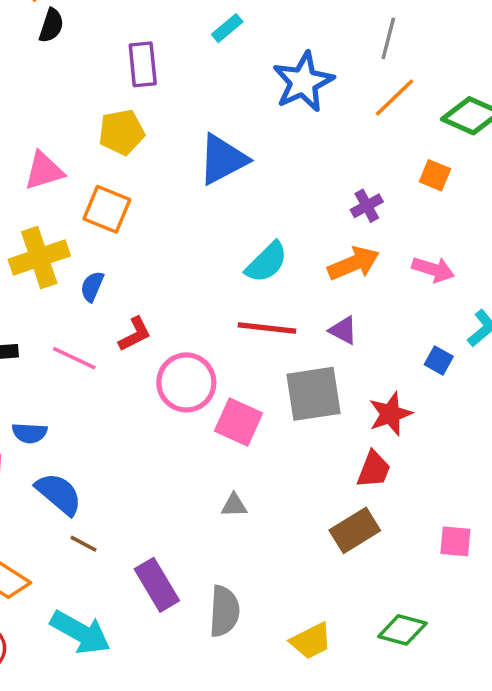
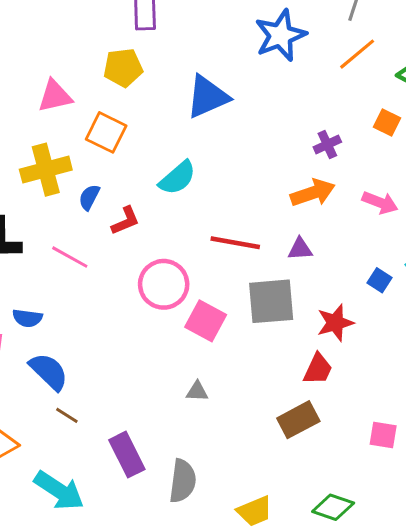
cyan semicircle: (267, 262) -> (177, 178), moved
purple triangle: (343, 330) -> (300, 249), turned -36
red L-shape: (135, 334) -> (125, 221), moved

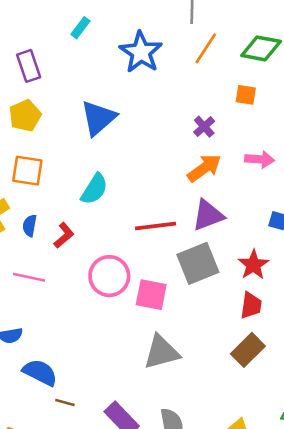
purple triangle: (300, 249) -> (208, 215), size x1.6
gray triangle: (197, 391) -> (161, 352), size x2.0

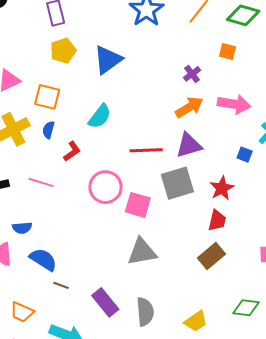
yellow pentagon: (25, 116) -> (63, 51), moved
pink arrow: (260, 159) -> (234, 104), size x1.4
blue semicircle: (30, 226) -> (48, 130), moved

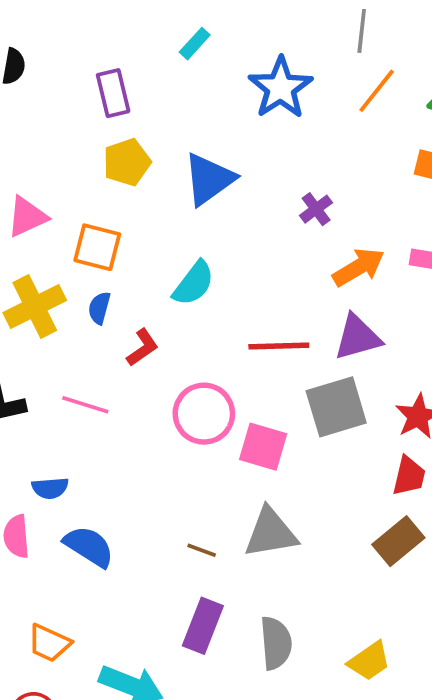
purple cross: (192, 74) -> (316, 209), moved
brown line: (61, 285) -> (202, 550), moved
purple rectangle: (105, 302) -> (203, 626), turned 60

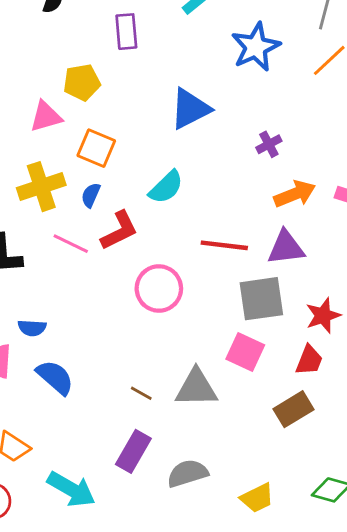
yellow pentagon: (127, 162) -> (82, 82), moved
red L-shape: (142, 348) -> (119, 231), size x1.4
pink line: (85, 405) -> (71, 244), moved
pink square: (263, 447) -> (245, 352), moved
gray semicircle: (276, 643) -> (188, 473), turned -111

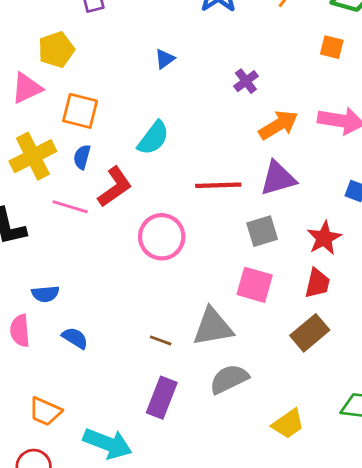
blue triangle: (190, 109) -> (165, 59), size x0.5
gray square: (261, 299) -> (262, 231), size x0.7
blue semicircle: (55, 377) -> (75, 338), size x0.7
gray semicircle: (188, 473) -> (229, 379), moved

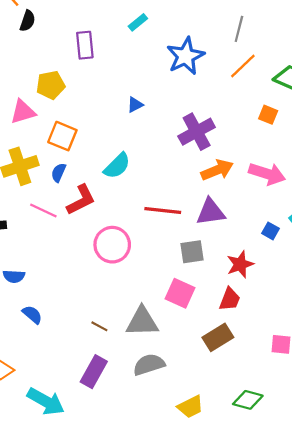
purple cross: (246, 81) -> (197, 132), size x1.8

